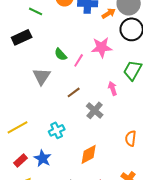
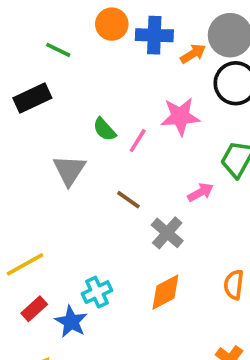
pink arrow: (113, 88) -> (201, 192), turned 80
brown line: (74, 92) -> (128, 200), turned 72
cyan cross: (57, 130) -> (97, 292), moved
orange diamond: (89, 154) -> (165, 292), moved
red rectangle: (21, 160) -> (34, 309), moved

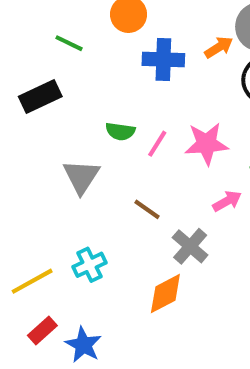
blue cross: (154, 35) -> (163, 60), moved
pink star: (180, 117) -> (206, 144), moved
green semicircle: (104, 129) -> (120, 131), turned -40
cyan cross: (97, 292) -> (90, 265), moved
orange diamond: (165, 292) -> (165, 294), moved

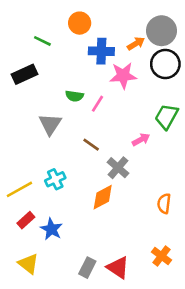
pink star: (206, 144) -> (123, 76), moved

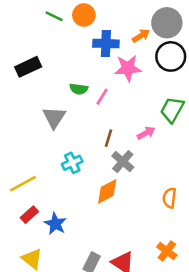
green line: (42, 41) -> (54, 16), moved
brown line: (91, 145) -> (109, 138), moved, turned 72
cyan cross: (55, 179) -> (72, 163), moved

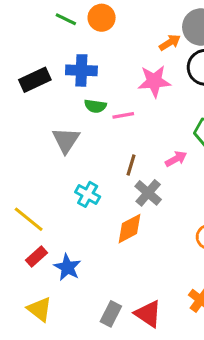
blue cross: (106, 44) -> (81, 70), moved
pink line: (102, 97) -> (123, 115), turned 48
cyan cross: (72, 163) -> (88, 194), turned -36
yellow line: (23, 184) -> (29, 219), turned 68

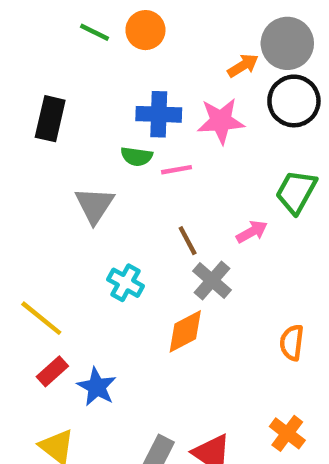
blue cross: (81, 70) -> (159, 114), moved
black rectangle: (35, 80) -> (50, 119), turned -52
brown line: (131, 165) -> (188, 241), turned -45

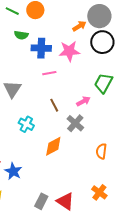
green semicircle: (137, 156) -> (21, 35), moved
gray cross: (212, 280) -> (75, 123), moved

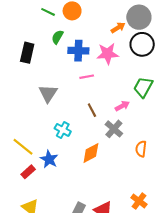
green semicircle: (21, 35) -> (57, 37), turned 112
orange semicircle: (101, 151) -> (141, 149), moved
blue star: (13, 171) -> (49, 159), moved

